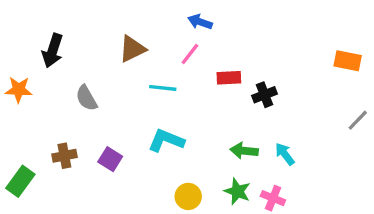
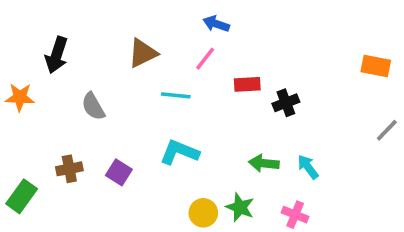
green star: (237, 191) -> (240, 207), moved

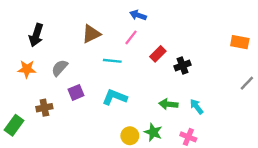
red rectangle: (247, 84) -> (158, 54), turned -42
orange star: (20, 97) -> (27, 69), moved
gray semicircle: (93, 106) -> (60, 68), turned 72
purple square: (119, 172) -> (76, 92), moved, turned 35

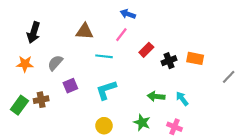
brown triangle: (91, 34) -> (84, 31), turned 30
orange rectangle: (240, 42) -> (195, 58), moved
cyan L-shape: (115, 97) -> (106, 90), turned -40
green rectangle: (14, 125) -> (19, 105), moved
yellow circle: (130, 136) -> (104, 126), moved

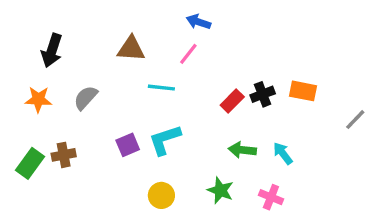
red rectangle: (146, 50) -> (232, 101), moved
purple square: (70, 86) -> (128, 145), moved

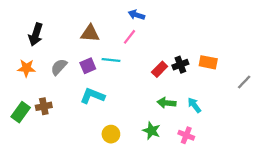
cyan L-shape: (165, 140) -> (92, 96), moved, turned 40
purple square: (128, 145) -> (88, 66), moved

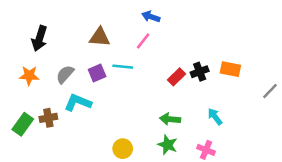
cyan L-shape: (92, 96) -> (78, 102), moved
green arrow: (167, 103) -> (170, 119), moved

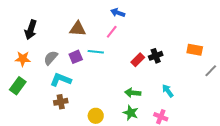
orange rectangle: (230, 69) -> (195, 50), moved
brown cross: (48, 118) -> (61, 102), moved
green rectangle: (23, 124) -> (18, 86), moved

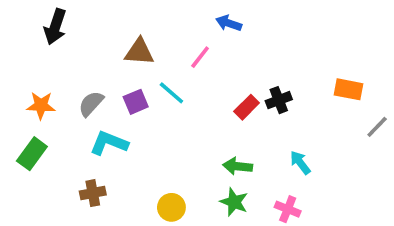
blue arrow: (118, 13) -> (229, 23), moved
black arrow: (31, 30) -> (55, 27), moved
cyan line: (96, 52) -> (171, 93), turned 35
brown cross: (61, 102) -> (93, 193), moved

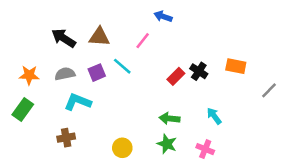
black arrow: (55, 27) -> (64, 38), moved, turned 105
orange rectangle: (348, 89) -> (236, 66), moved
black cross: (279, 100) -> (199, 71), turned -36
gray semicircle: (91, 104) -> (65, 74), turned 36

